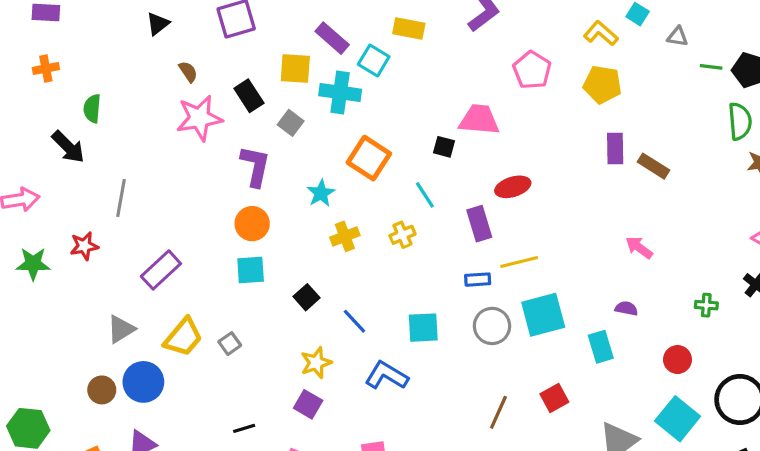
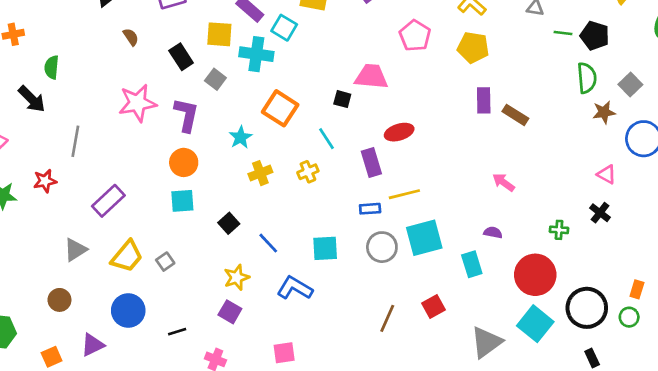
pink star: (199, 118) -> (137, 103), moved
red circle: (678, 360) -> (535, 275), size x1.8
blue circle: (143, 382) -> (128, 310), moved

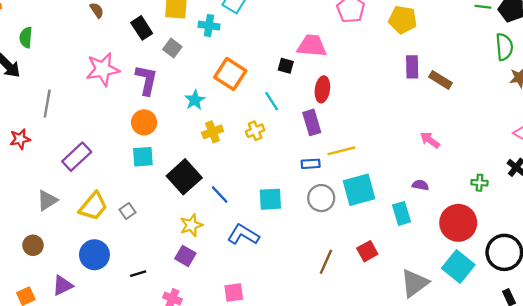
cyan cross: (256, 54) -> (209, 26), size x0.7
red ellipse: (399, 132) -> (322, 89), moved, turned -65
black square: (229, 223) -> (184, 177), size x1.8

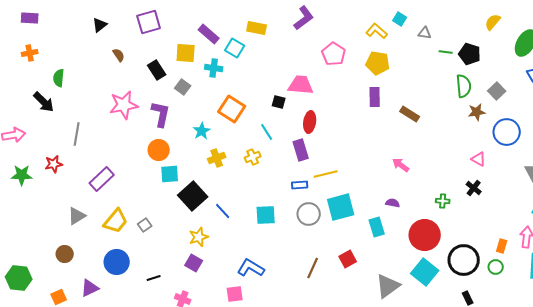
purple rectangle: (412, 67) -> (375, 97), moved
cyan square: (143, 157) -> (170, 174), moved
blue L-shape: (243, 235) -> (251, 268), moved

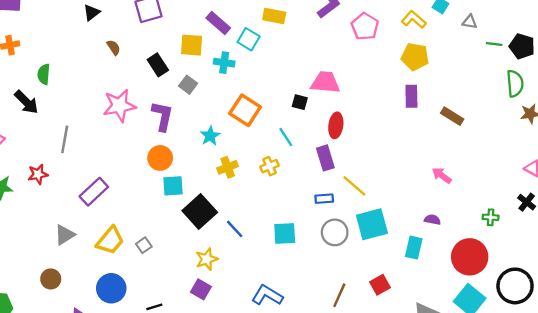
pink pentagon: (334, 54) -> (365, 26), moved
yellow line: (326, 174) -> (354, 186), turned 55
cyan rectangle: (377, 227) -> (414, 248), turned 30

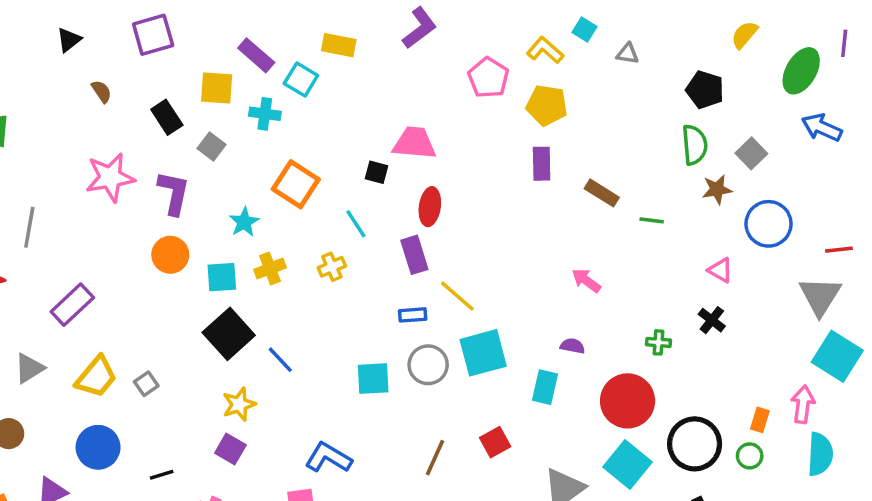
pink pentagon: (365, 26) -> (488, 78), moved
green line: (494, 44) -> (652, 220), moved
cyan square: (173, 186) -> (222, 277), moved
cyan square: (285, 234) -> (373, 379), moved

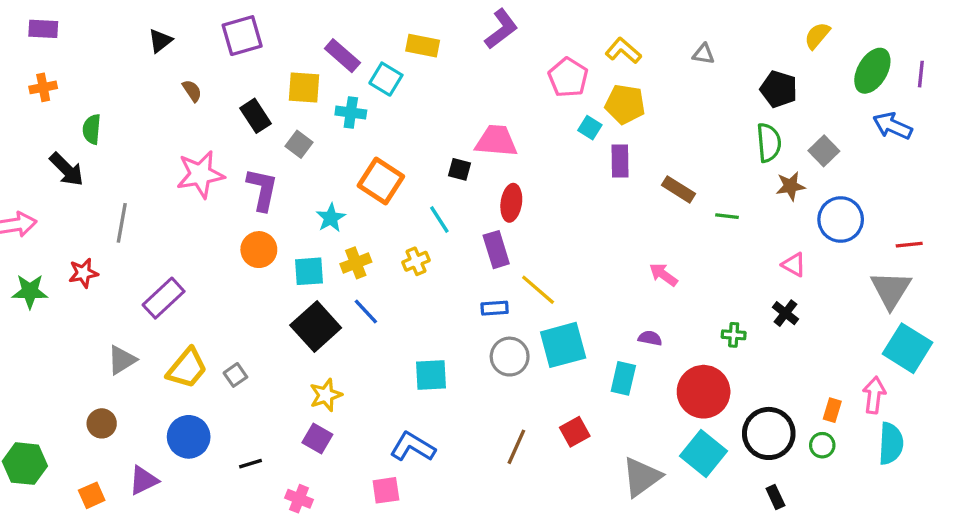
cyan square: (585, 30) -> (590, 128), moved
purple line: (844, 43) -> (921, 74), moved
blue line: (280, 360) -> (366, 311), moved
cyan square: (373, 379) -> (431, 375), moved

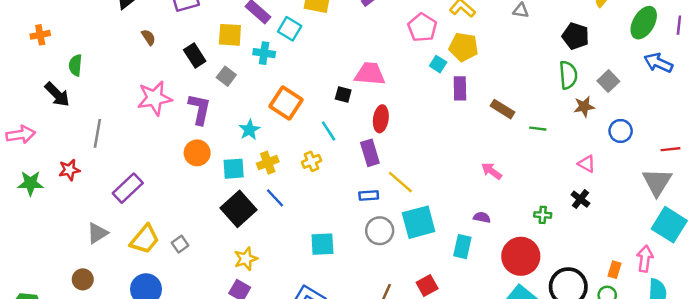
blue circle: (841, 219) -> (621, 131), size x0.7

